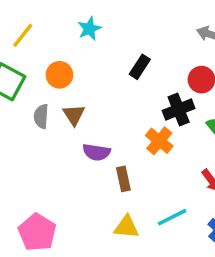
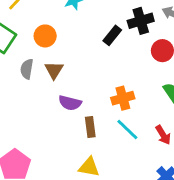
black cross: (179, 110) -> (141, 21), moved
orange cross: (159, 141) -> (123, 98), turned 30
cyan line: (172, 217) -> (127, 130), moved, turned 65

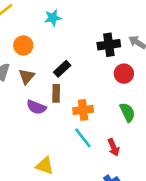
black rectangle: (112, 35) -> (62, 69), moved
brown rectangle: (90, 127) -> (56, 93), moved

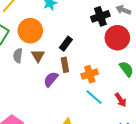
orange circle: (23, 45) -> (30, 31), size x1.5
red circle: (124, 74) -> (117, 38), size x1.5
purple semicircle: (36, 107) -> (51, 79), turned 119

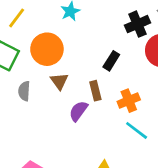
black rectangle: (66, 44) -> (111, 61), moved
gray semicircle: (18, 56) -> (24, 91), moved

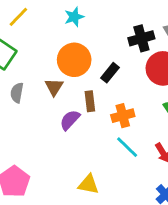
orange circle: (47, 49) -> (74, 60), moved

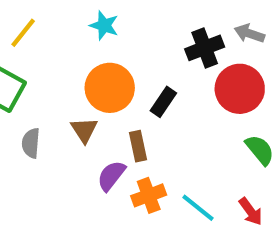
cyan star: (74, 17) -> (104, 25), turned -30
orange cross: (123, 116) -> (149, 195), moved

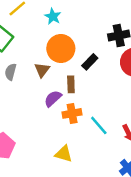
cyan star: (104, 25) -> (53, 16), moved

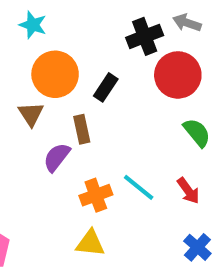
orange cross: (72, 113) -> (96, 195), moved

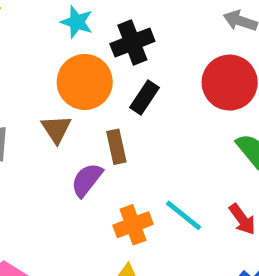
cyan star: (33, 25) -> (77, 22), moved
black cross: (145, 36) -> (132, 43), moved

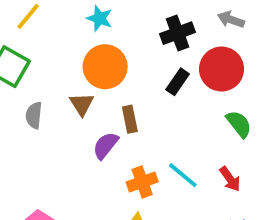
black cross: (132, 43) -> (178, 33), moved
black rectangle: (145, 97) -> (178, 82), moved

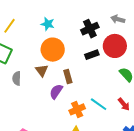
black rectangle: (178, 82) -> (92, 55), turned 40

